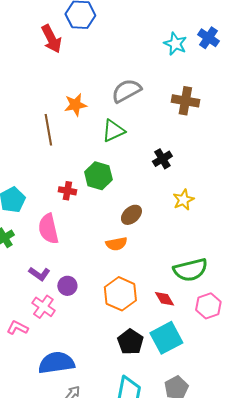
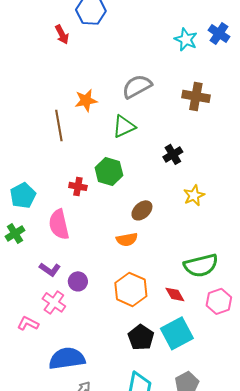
red arrow: (51, 39) -> (62, 34), size x0.7

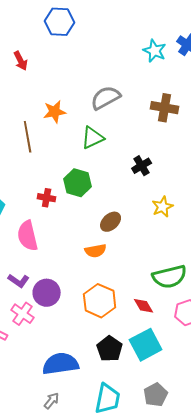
red arrow: (62, 34) -> (21, 61), moved
purple circle: (78, 281) -> (47, 293), size x1.4
blue semicircle: (67, 358) -> (61, 364), moved

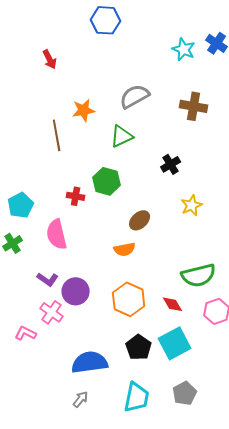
blue hexagon: (60, 22) -> (106, 20), moved

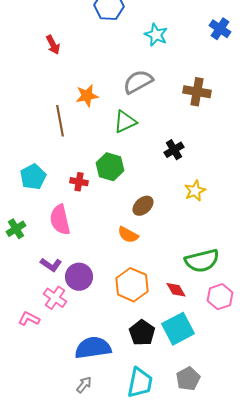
cyan star: (184, 49) -> (156, 35), moved
cyan pentagon: (21, 205) -> (33, 177), moved
orange semicircle: (125, 249) -> (128, 235), turned 40

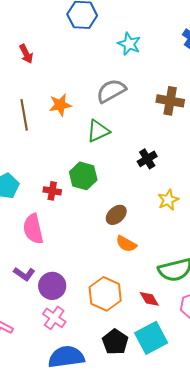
brown line: (60, 121) -> (24, 115), moved
orange semicircle: (128, 235) -> (126, 244), moved
pink cross: (55, 298) -> (54, 318), moved

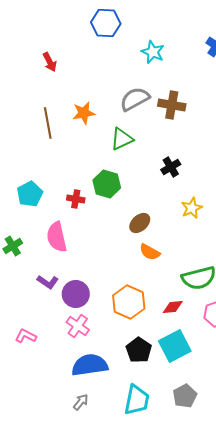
brown cross: (170, 101) -> (172, 105), moved
red diamond: (149, 299) -> (173, 307), turned -65

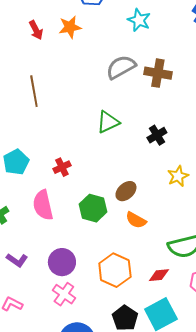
orange star: (84, 113) -> (70, 27), moved
green triangle: (122, 139) -> (108, 122), moved
green hexagon: (107, 184) -> (93, 208), moved
red cross: (76, 199) -> (62, 167), turned -36
purple L-shape: (48, 282) -> (17, 260), moved

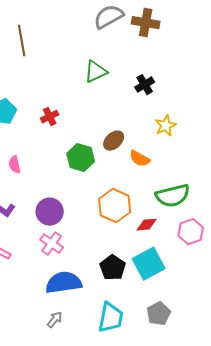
pink semicircle: (43, 205) -> (15, 165), moved, size x0.6
orange semicircle: (136, 220) -> (140, 159), moved
orange hexagon: (115, 270) -> (115, 206), moved

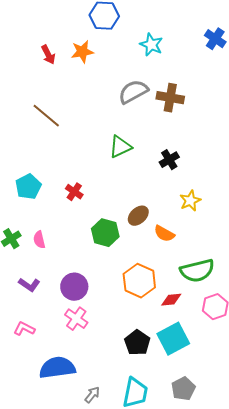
brown line: (22, 41) -> (46, 116), turned -40
red cross: (50, 117) -> (74, 192), turned -30
blue semicircle: (64, 283) -> (57, 368), moved
gray arrow: (55, 320) -> (92, 395), moved

